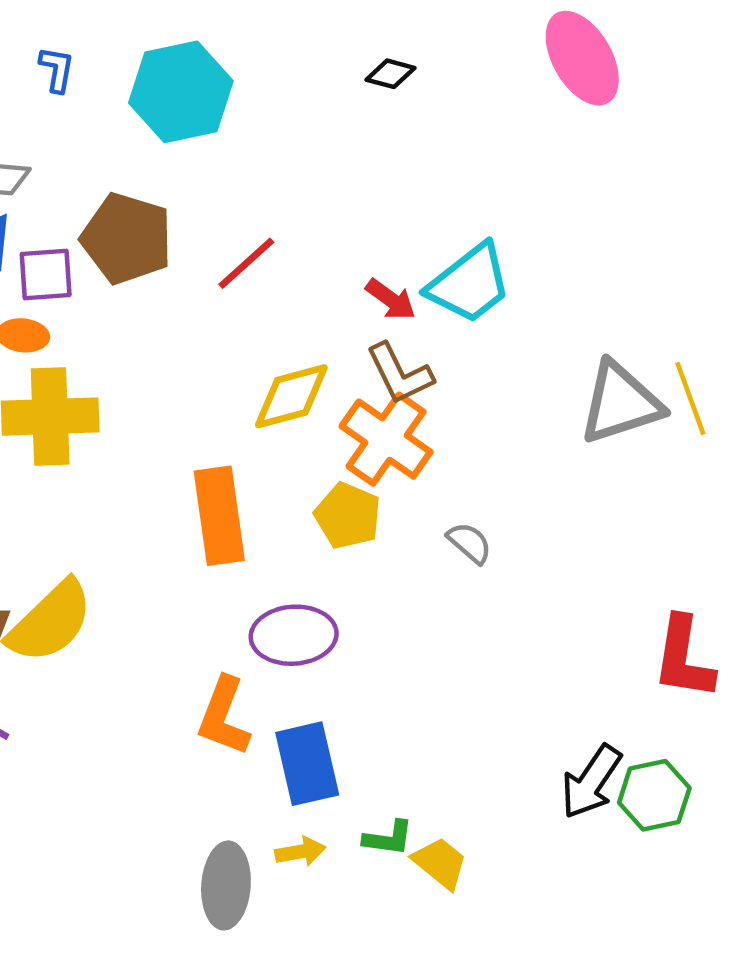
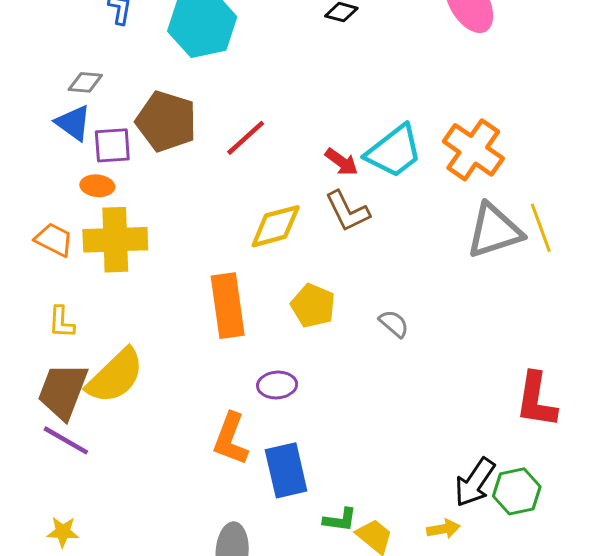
orange cross: (386, 439) -> (473, 150), moved
purple ellipse: (294, 635) -> (277, 385), size x0.7
yellow arrow: (300, 852) -> (443, 529), moved

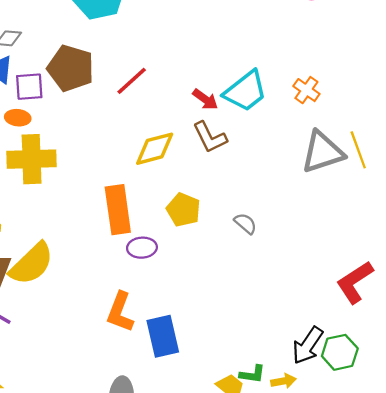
orange cross: (473, 150) -> (306, 90), size x0.6
purple ellipse: (277, 385) -> (142, 248), moved
red L-shape: (536, 400) -> (355, 282), turned 48
green L-shape: (340, 520) -> (252, 374), moved

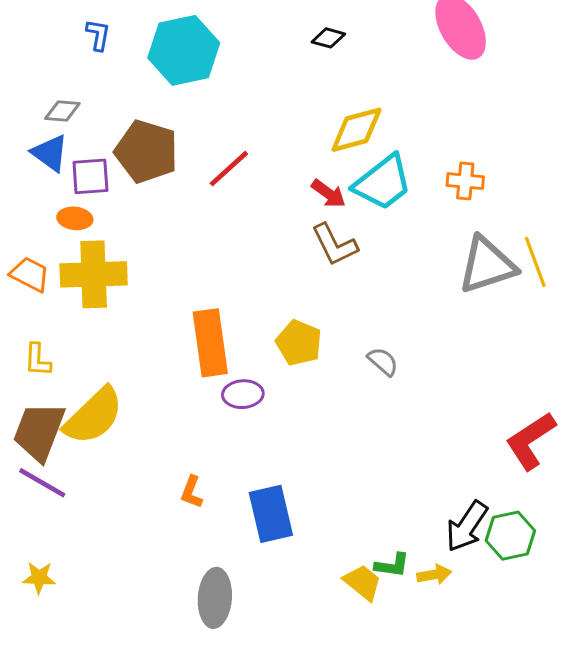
orange cross: (306, 90) -> (465, 181), turned -30
yellow diamond: (155, 149) -> (356, 130), moved
orange L-shape: (120, 312) -> (192, 492), moved, size x0.6

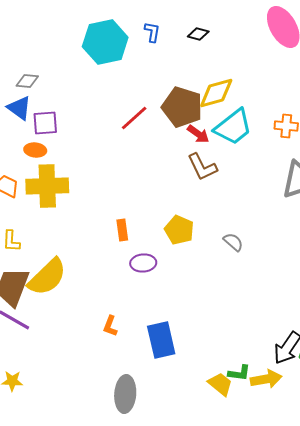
blue L-shape: (98, 35) -> (152, 32), moved
brown pentagon: (146, 151) -> (182, 107), moved
orange rectangle: (210, 343) -> (122, 230), size x0.5
yellow arrow: (434, 575) -> (266, 379), size x1.4

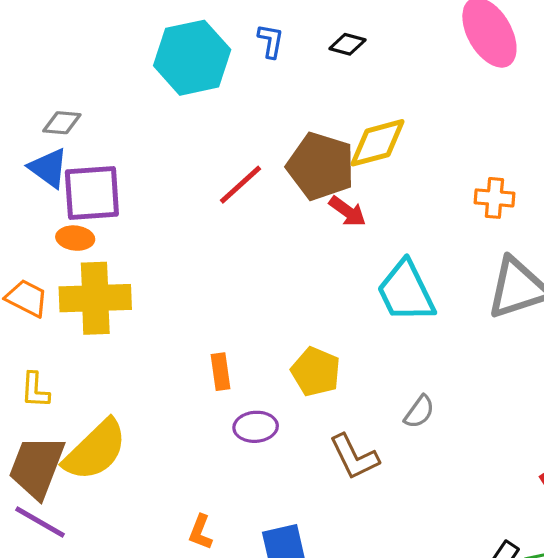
purple square: (45, 123) -> (92, 193), size x1.4
cyan trapezoid: (233, 127) -> (406, 291), moved, turned 102
brown L-shape: (202, 167) -> (354, 457), moved
gray semicircle: (233, 242) -> (419, 412), moved, turned 85

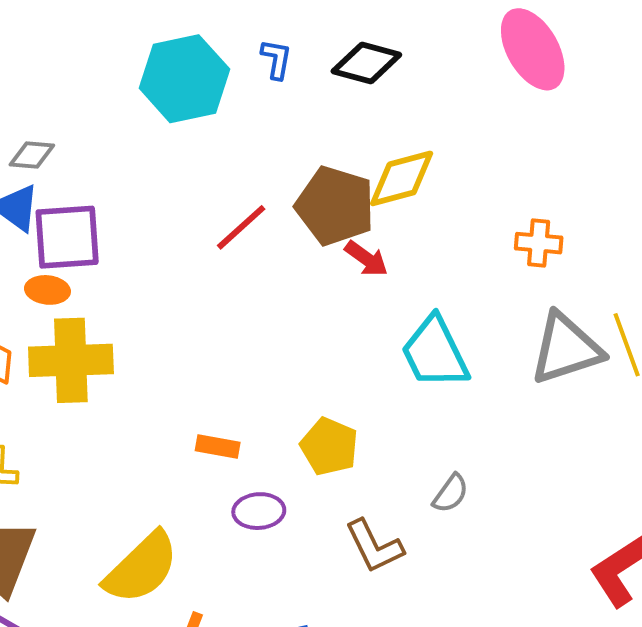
black diamond: (347, 44) -> (366, 63), size x1.6
orange rectangle: (221, 372) -> (218, 446), turned -72
yellow semicircle: (95, 450) -> (141, 568), moved

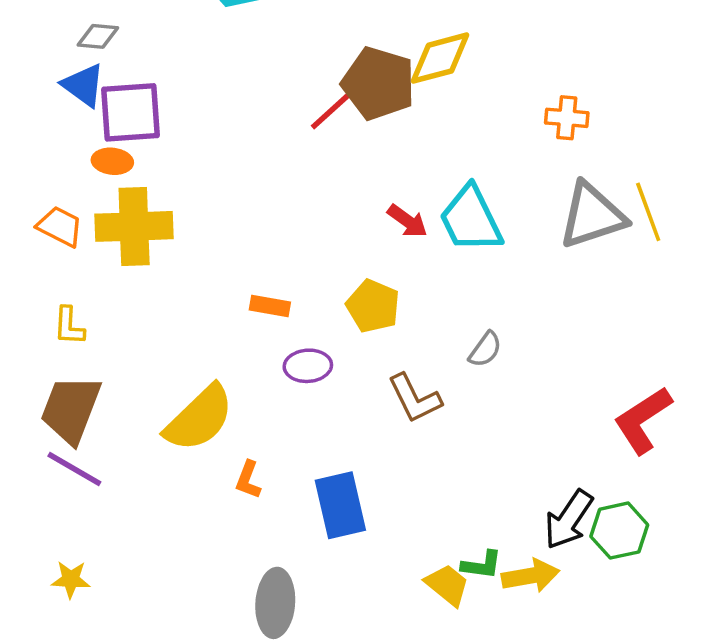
red line: (241, 227) -> (333, 109), moved
red arrow: (366, 259) -> (407, 221), moved

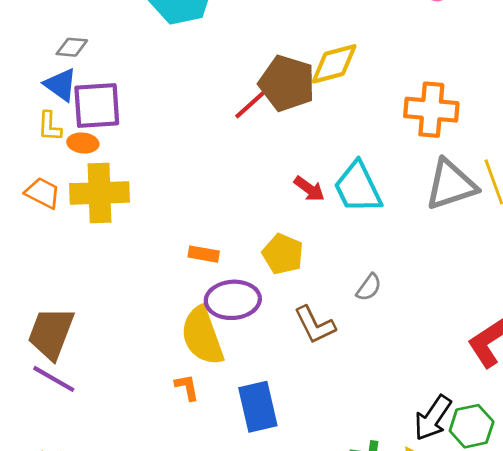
orange cross: (567, 118) -> (431, 110), size x1.6
yellow L-shape: (69, 326) -> (50, 126), moved
purple ellipse: (308, 366) -> (233, 300), size x1.5
yellow semicircle: (199, 418) -> (202, 336), moved, turned 114
orange L-shape: (248, 480) -> (187, 387), turned 148

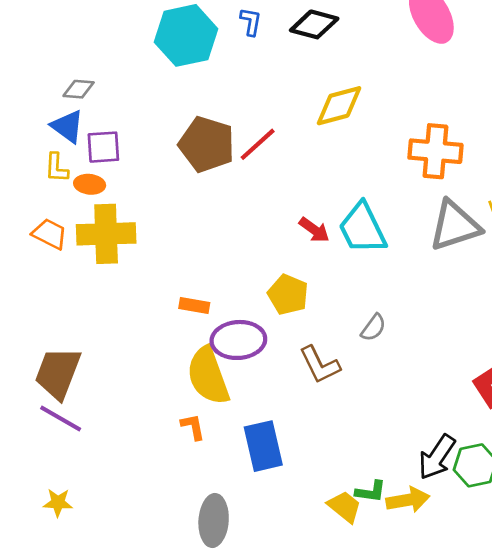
brown pentagon: (287, 83) -> (207, 144), moved
purple square: (97, 106) -> (103, 147), size x0.7
orange rectangle: (204, 254) -> (194, 306), moved

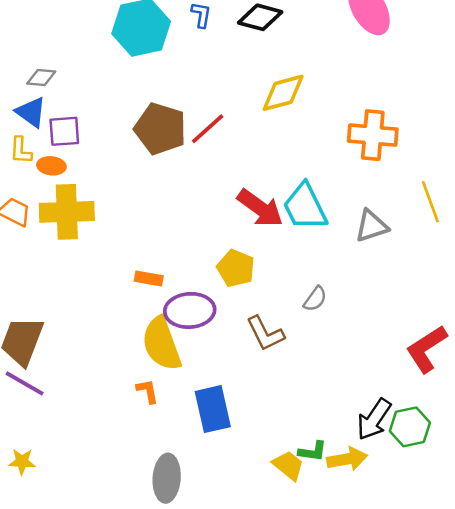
gray triangle: (455, 226) -> (371, 226), moved, size x0.7
red arrow: (314, 230) -> (260, 208), size x1.6

